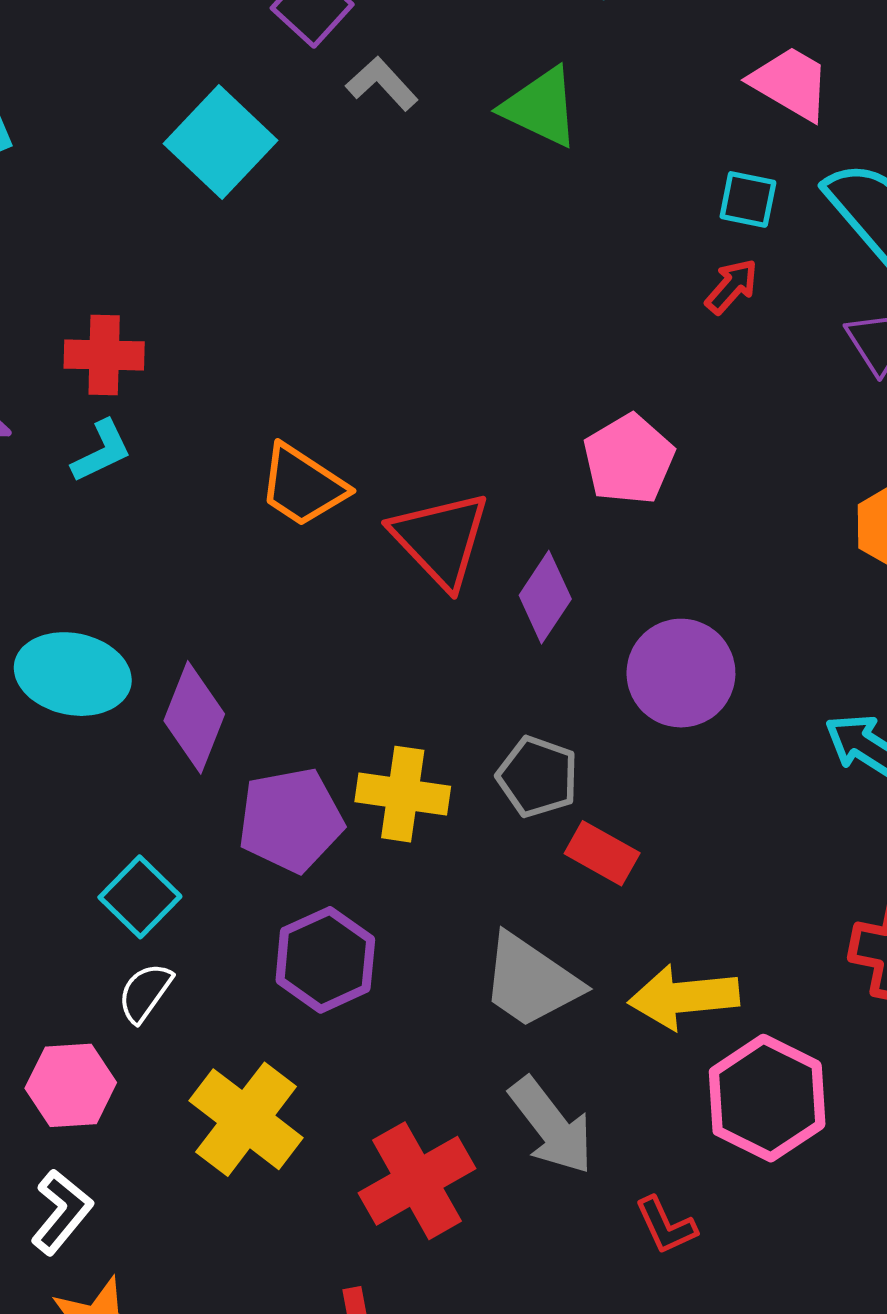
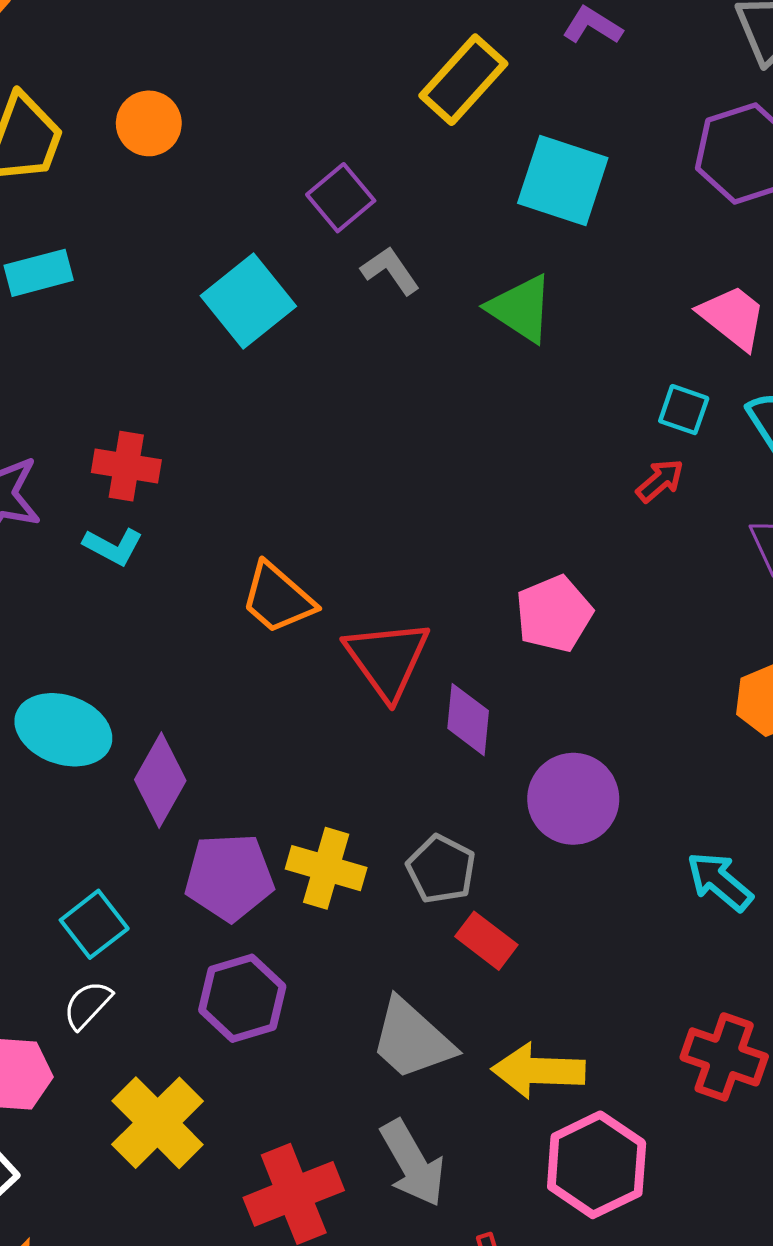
cyan L-shape: (101, 451) -> (113, 546), turned 46
purple diamond: (545, 597) -> (468, 720), turned -36

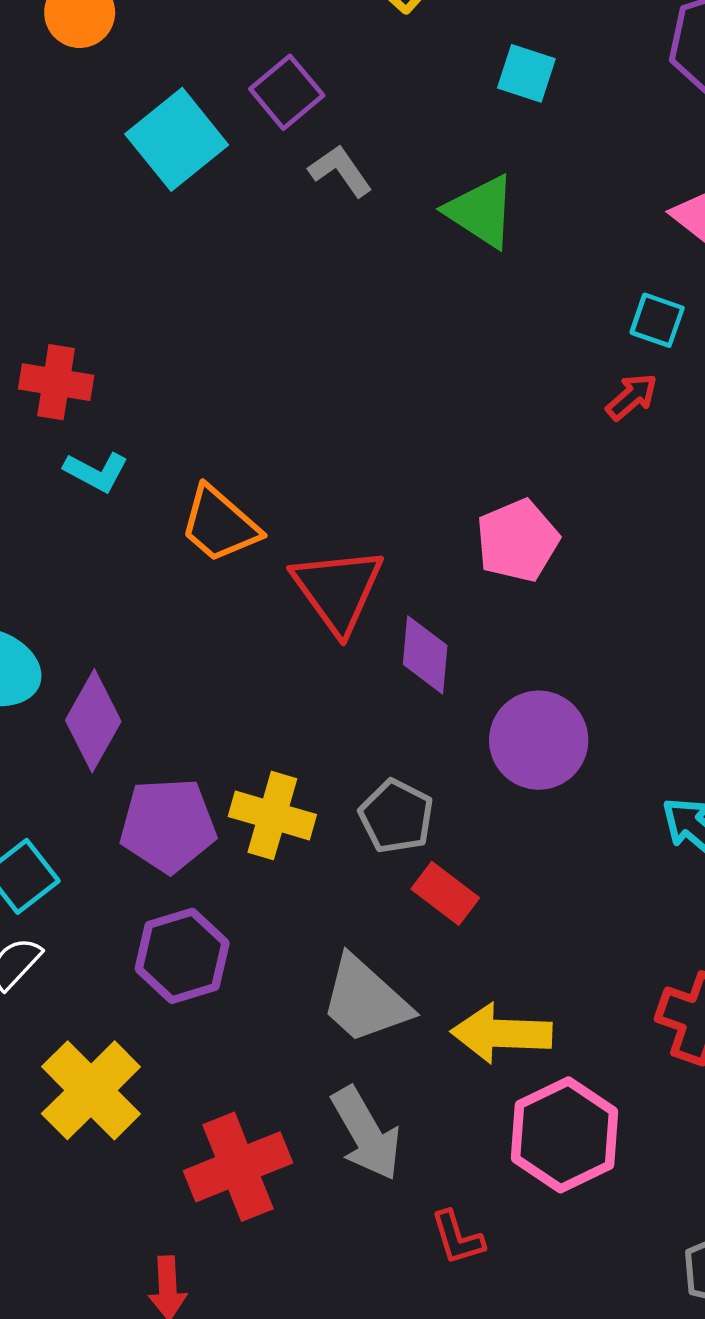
cyan square: (563, 181) -> (526, 73), size x0.6
cyan square: (248, 301) -> (177, 139), moved
cyan L-shape: (113, 546) -> (96, 472), moved

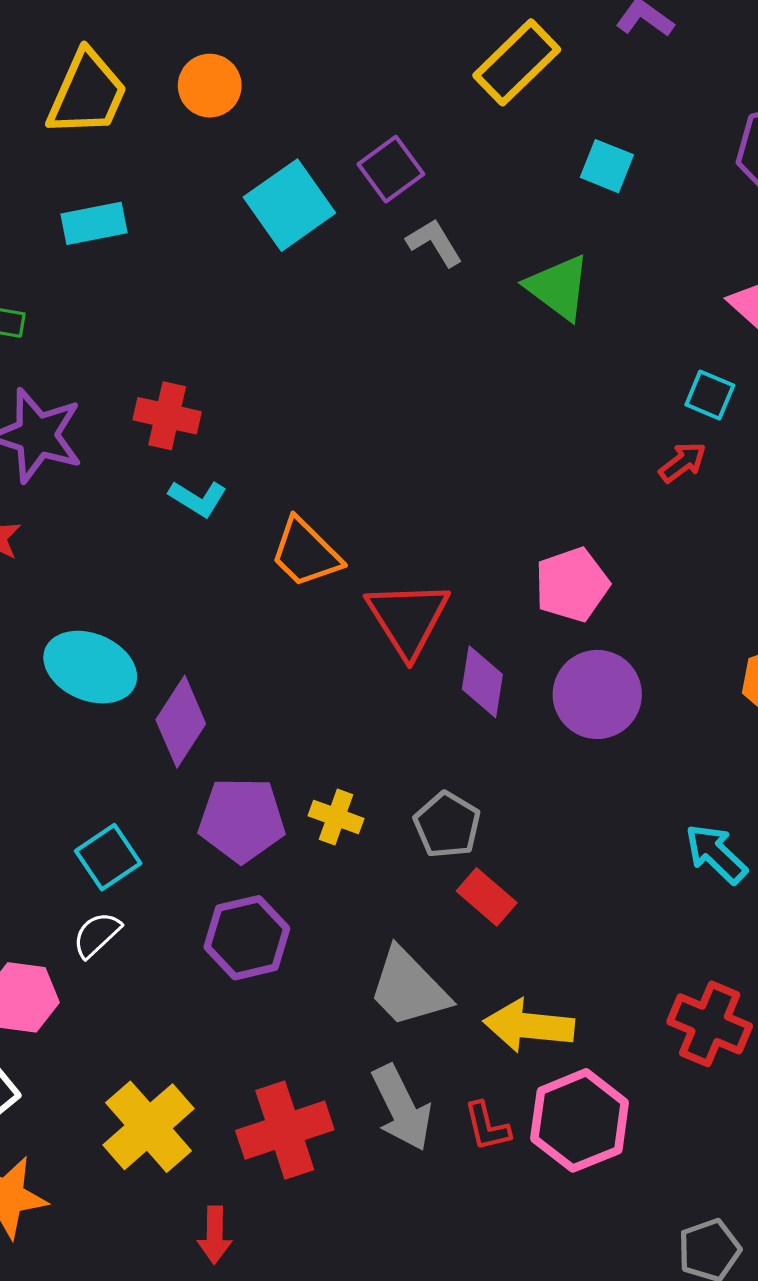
purple circle: (539, 740) -> (597, 694), moved
yellow cross: (272, 815) -> (336, 817), size x0.7
yellow cross: (91, 1090) -> (149, 1127), moved
red L-shape: (457, 1238) -> (487, 1126), moved

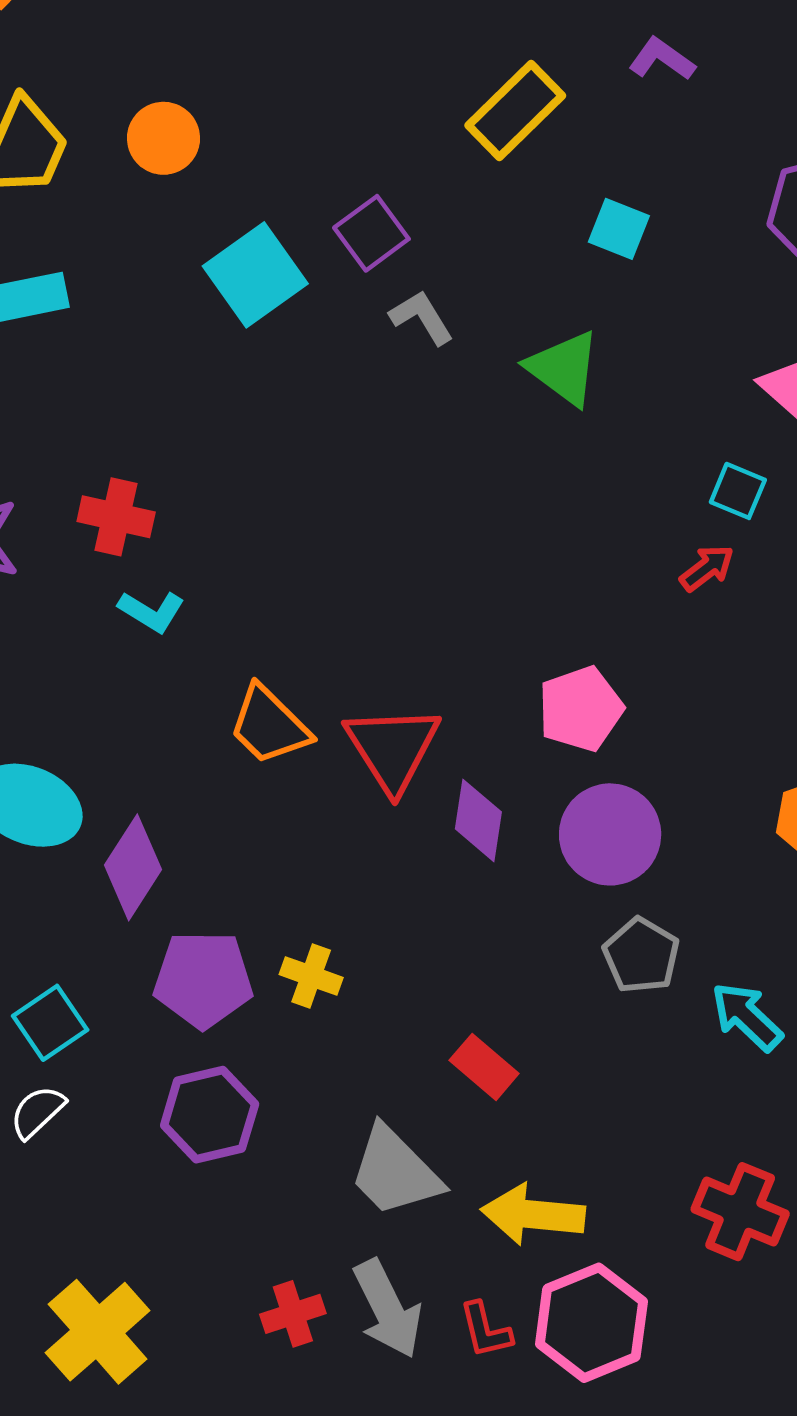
orange trapezoid: (306, 553) -> (269, 725), moved
gray pentagon: (447, 825) -> (641, 955), moved
red cross: (285, 1130) -> (293, 1314), moved, size x0.6

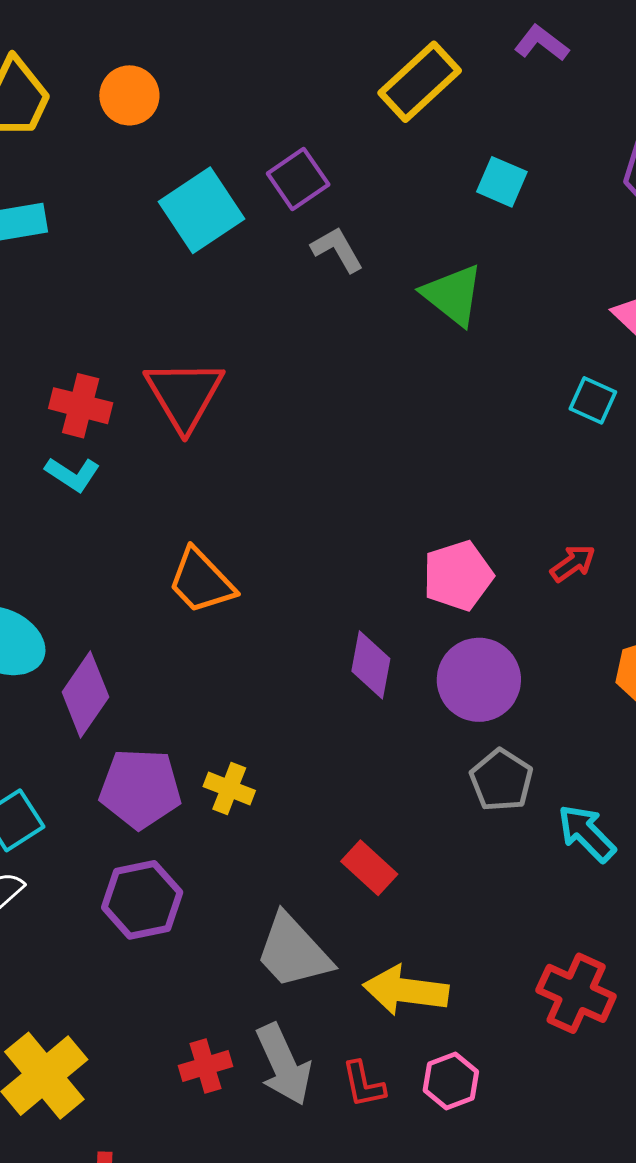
red arrow: (707, 568) -> (573, 563), moved
cyan L-shape: (152, 611) -> (73, 474), moved
red triangle: (393, 748) -> (184, 395), moved
pink hexagon: (591, 1323) -> (451, 1081), size x0.6

